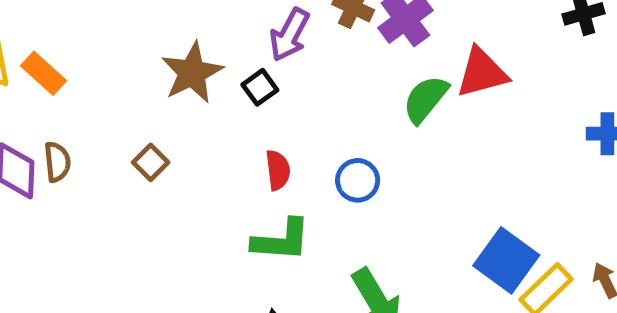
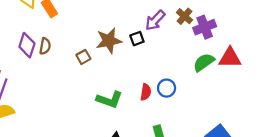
brown star: (192, 73) -> (109, 41), moved
red semicircle: (278, 170) -> (146, 92), moved
green L-shape: (281, 240) -> (109, 100), moved

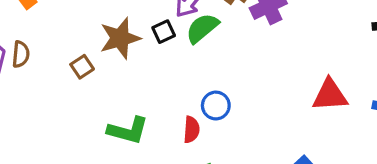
red triangle: (230, 58) -> (330, 95), moved
green semicircle: (204, 62) -> (202, 28), moved
red semicircle: (146, 92) -> (191, 130), moved

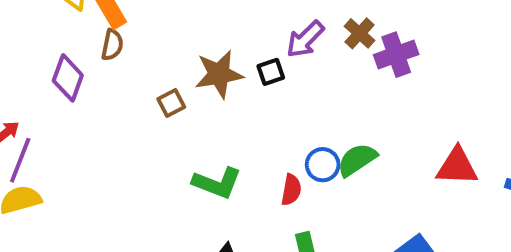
green semicircle: (202, 28) -> (357, 160), moved
brown semicircle: (21, 54) -> (112, 45), moved

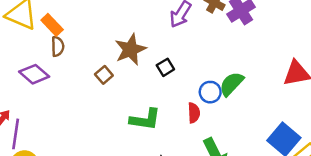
black square: (271, 72) -> (165, 67), moved
purple diamond: (68, 78) -> (34, 74), turned -56

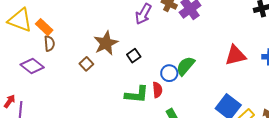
green L-shape: (145, 119) -> (137, 95), moved

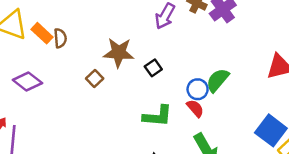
brown star: (106, 43) -> (119, 53), turned 30
brown semicircle: (49, 44) -> (60, 38), moved
red semicircle: (157, 90) -> (195, 108), moved, turned -35

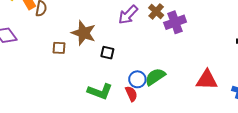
black square: (153, 68) -> (107, 53), turned 32
brown square: (95, 78) -> (59, 48), turned 32

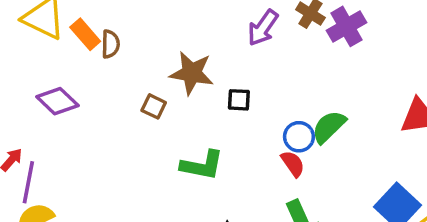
brown square: (59, 48) -> (154, 106), turned 32
green L-shape: (100, 91) -> (202, 165), moved

